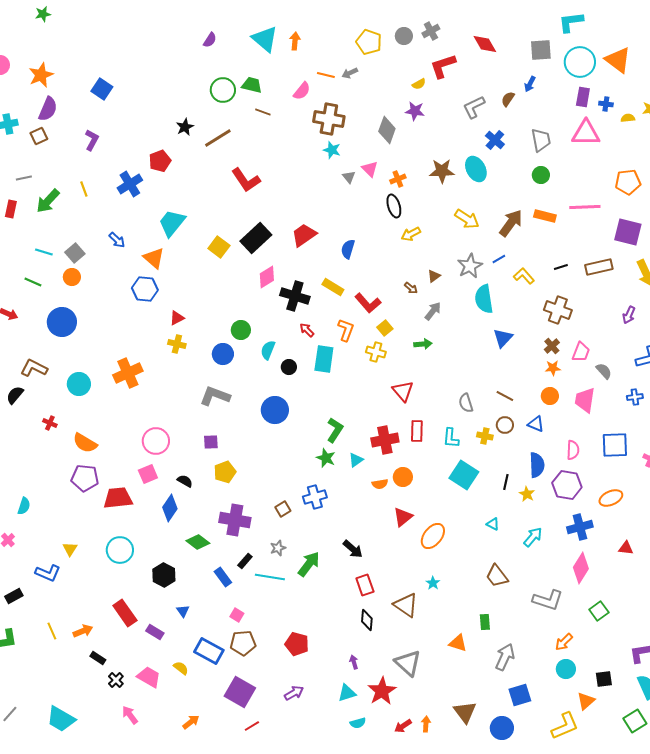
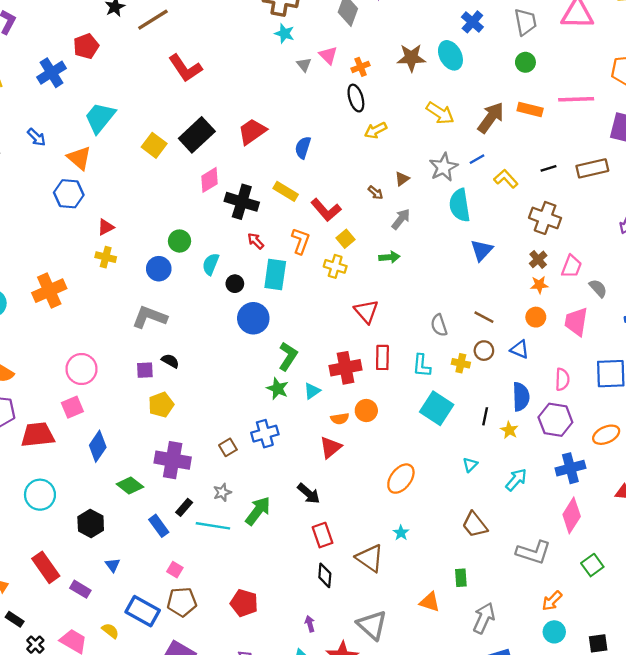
blue circle: (275, 410) -> (253, 318), moved
black semicircle: (185, 481) -> (170, 361), moved
red triangle: (403, 517) -> (331, 447), moved
cyan triangle: (493, 524) -> (470, 465), turned 48

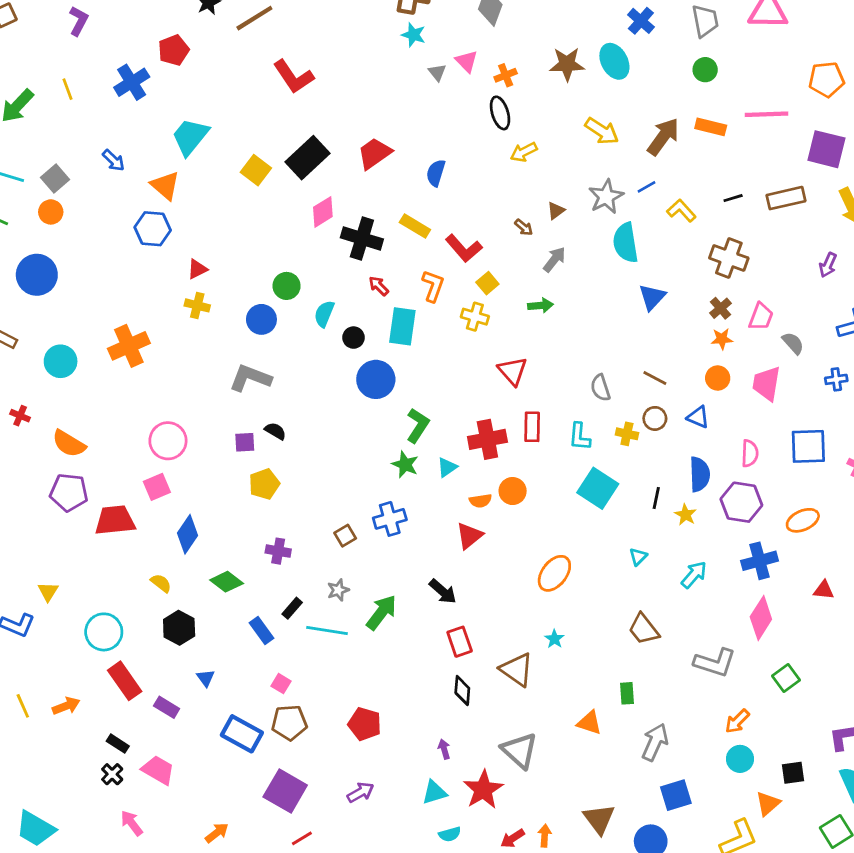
purple cross: (173, 460) -> (278, 551), size x0.6
cyan circle: (40, 495) -> (104, 632), moved
black rectangle: (15, 619) -> (118, 744), moved
yellow semicircle: (110, 631) -> (161, 583), moved

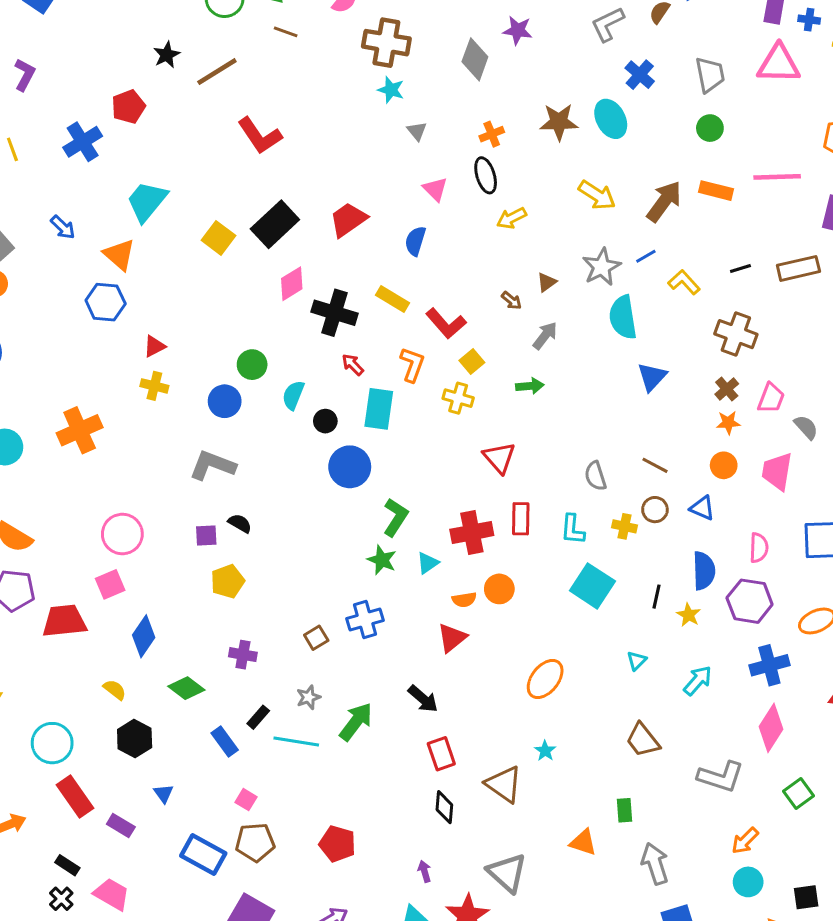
pink triangle: (467, 61) -> (435, 189), moved
gray arrow: (655, 742) -> (655, 864), turned -42

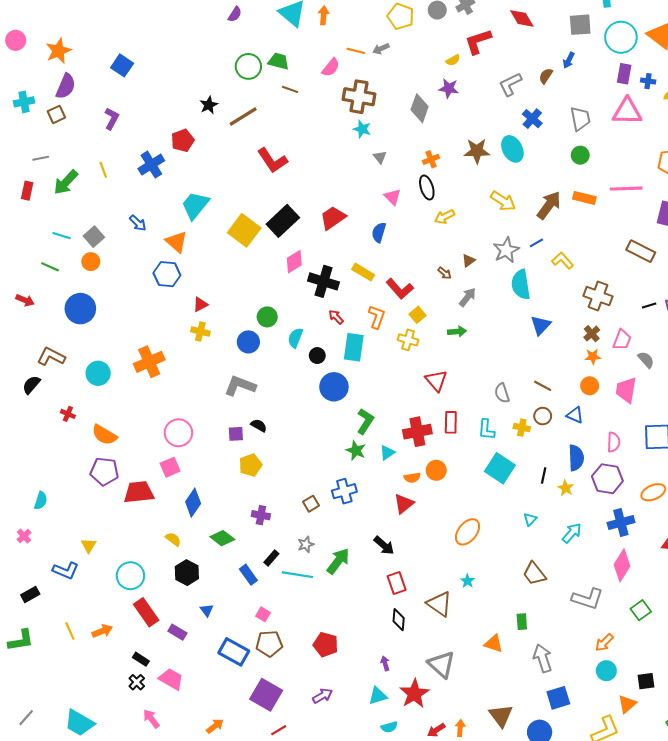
yellow square: (218, 238) -> (244, 230), size x1.4
black line: (740, 268) -> (649, 305), moved
brown rectangle: (798, 268) -> (641, 251), turned 40

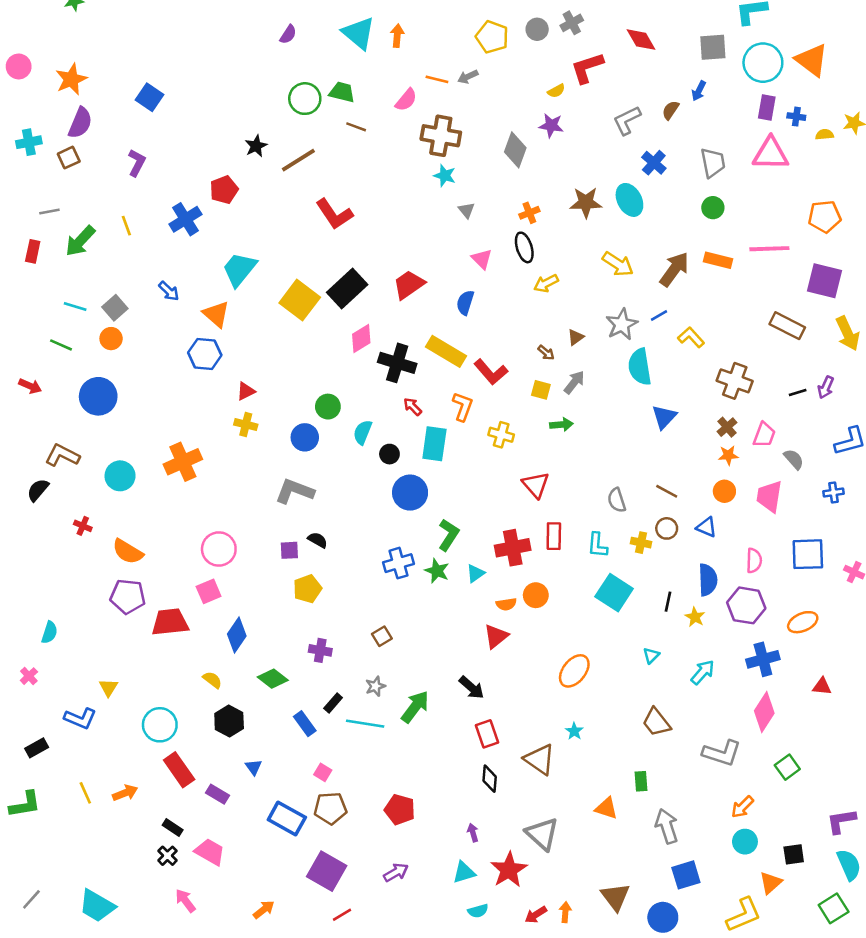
yellow rectangle: (363, 272) -> (446, 351), size x1.4
yellow square: (417, 315) -> (541, 390), moved, turned -35
blue cross: (344, 491) -> (398, 563), moved

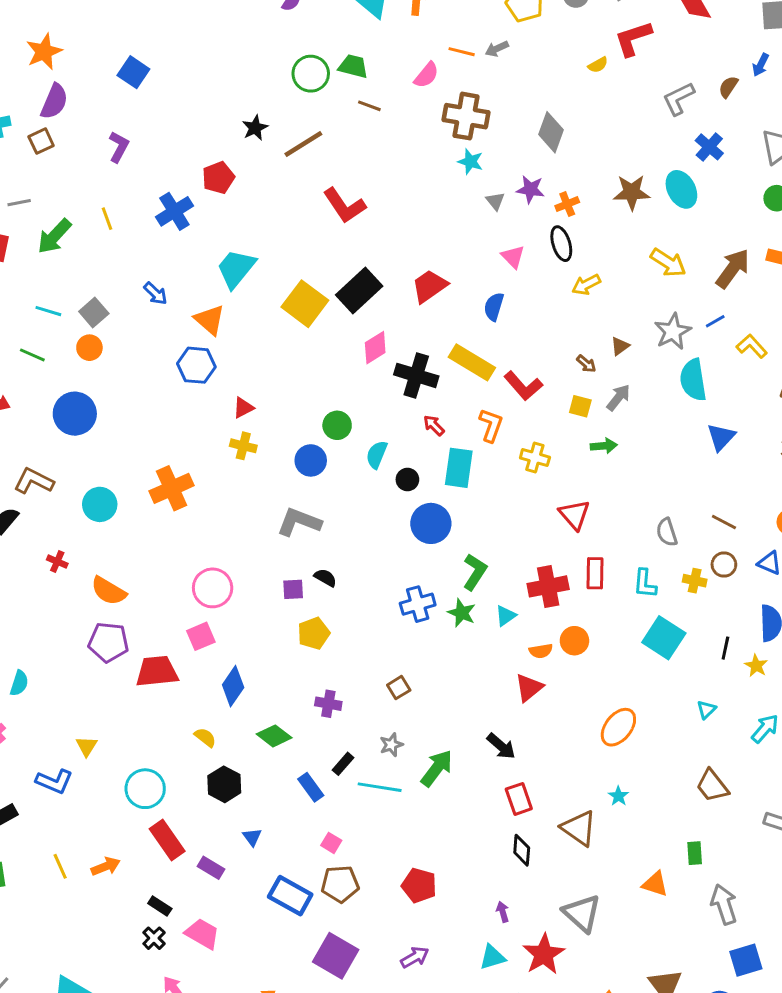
purple star: (551, 126) -> (531, 189), moved

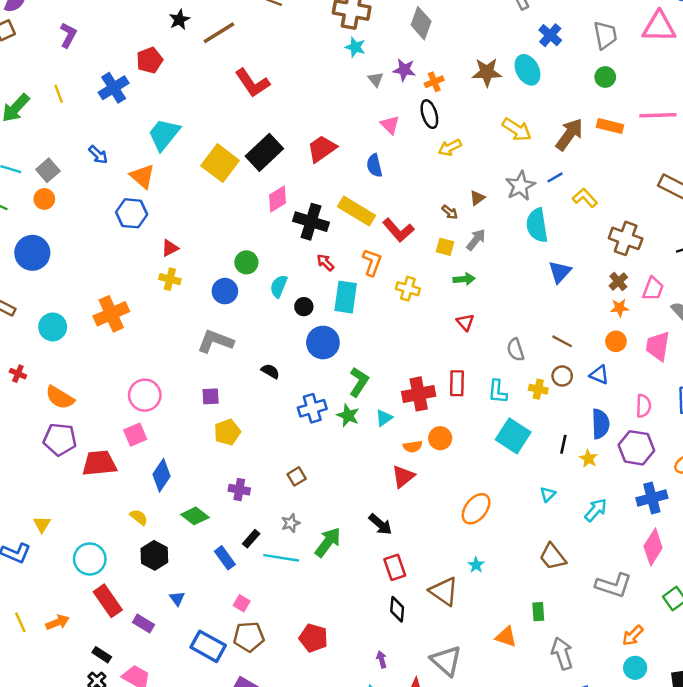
blue semicircle: (494, 307) -> (374, 165), turned -30
red triangle: (574, 515) -> (465, 322), moved, size x0.7
black semicircle: (325, 578) -> (270, 371), moved

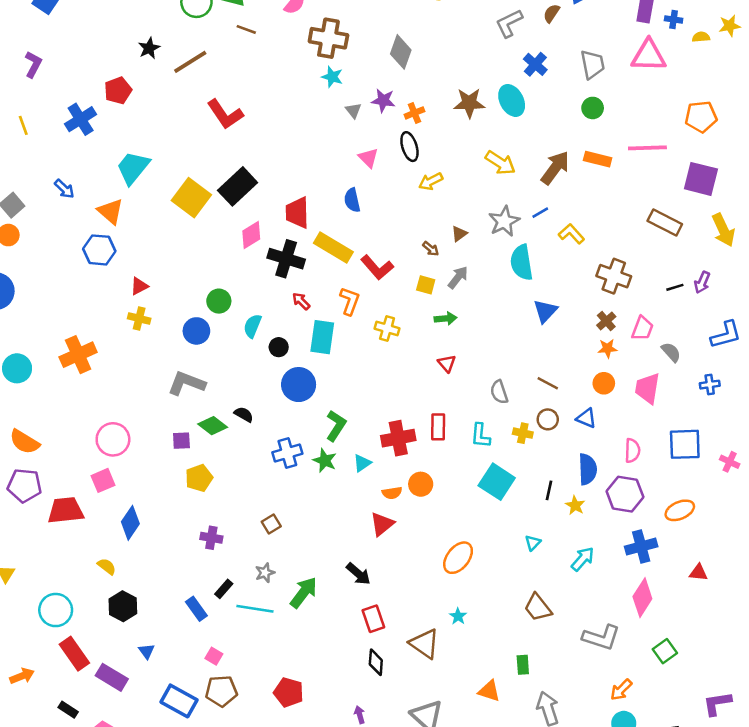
red trapezoid: (322, 149) -> (297, 213), moved, turned -56
green diamond: (195, 516) -> (213, 426), moved
purple rectangle: (144, 624) -> (112, 677), size x1.4

